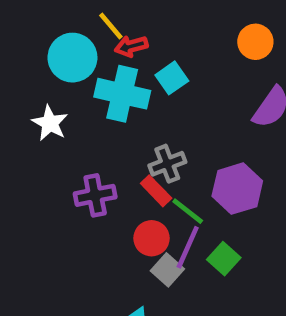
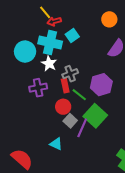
cyan circle: (72, 58) -> (25, 52), moved
white star: (50, 123) -> (49, 64), moved
red rectangle: (156, 191) -> (65, 86), turned 32
purple line: (188, 247) -> (82, 128), moved
green square: (224, 259) -> (95, 116), size x1.6

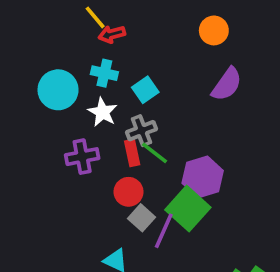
cyan square: (72, 35) -> (145, 90), moved
cyan cross: (50, 42) -> (104, 73), size x0.6
purple hexagon: (101, 85) -> (203, 177), moved
green line: (79, 95) -> (154, 153), moved

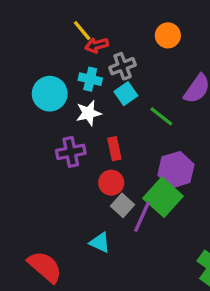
orange circle: (214, 30) -> (168, 35), moved
white star: (103, 112) -> (89, 113), turned 30
gray cross: (141, 131) -> (123, 66), moved
green line: (154, 153) -> (161, 116), moved

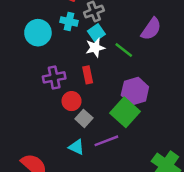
white star: (89, 113) -> (95, 48), moved
red circle: (111, 183) -> (72, 101), moved
gray square: (123, 205) -> (84, 118), moved
purple line: (142, 217) -> (106, 141), moved, turned 45

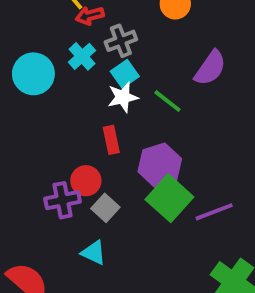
cyan cross: (69, 21) -> (82, 56), turned 35
purple cross: (54, 77) -> (63, 200), moved
purple hexagon: (135, 91) -> (160, 165), moved
purple line: (106, 141) -> (214, 212), moved

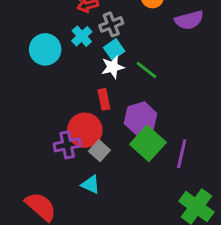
purple semicircle: (210, 68) -> (189, 20), moved, turned 40
red circle: (86, 181) -> (85, 130), size x1.5
purple line: (214, 212) -> (182, 154), turned -56

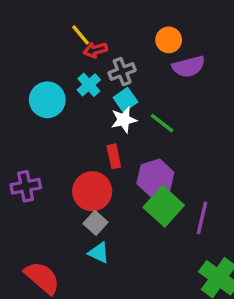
purple semicircle: (189, 20) -> (189, 67), moved
purple cross: (67, 145) -> (26, 186), moved
gray square: (99, 151) -> (95, 223), moved

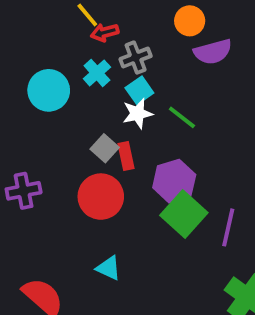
gray square: (95, 223) -> (105, 148), moved

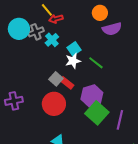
gray cross: (136, 58) -> (36, 32), moved
cyan circle: (49, 90) -> (19, 29), moved
red rectangle: (126, 156) -> (67, 83), turned -40

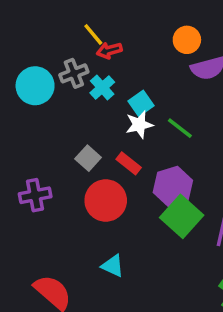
cyan circle: (19, 29) -> (35, 86), moved
gray square: (56, 79) -> (88, 158), moved

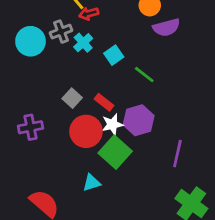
white star: (139, 125) -> (112, 124), moved
green square: (182, 216) -> (115, 152), moved
cyan triangle: (113, 266) -> (92, 183), turned -42

